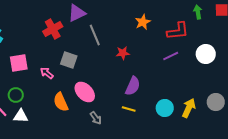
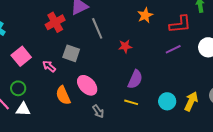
pink square: (19, 63) -> (21, 56), turned -30

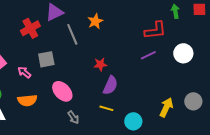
orange star: (145, 15) -> (95, 21), moved
red star: (125, 46) -> (100, 64), moved
gray square: (71, 53) -> (46, 59), turned -30
orange semicircle: (63, 95) -> (27, 100), moved, turned -72
cyan circle: (167, 101) -> (133, 121), moved

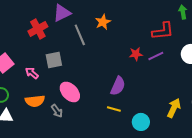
red star: (100, 64) -> (136, 54), moved
gray arrow: (73, 117) -> (57, 111), moved

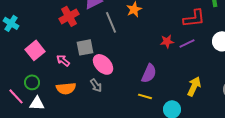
pink ellipse: (70, 92) -> (103, 64), moved
yellow arrow: (174, 108) -> (194, 86), moved
gray arrow: (57, 111) -> (96, 85), moved

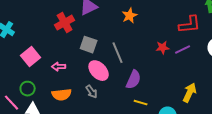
gray line: (111, 22) -> (118, 53), moved
gray square: (85, 47) -> (89, 45), moved, turned 30
pink arrow: (63, 60) -> (59, 67), turned -40
purple semicircle: (149, 73) -> (134, 80), moved

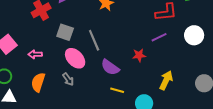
red star: (163, 48) -> (139, 55), moved
purple semicircle: (134, 80) -> (110, 67), turned 102
orange semicircle: (62, 95) -> (38, 82), turned 114

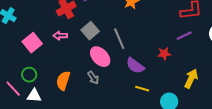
gray square: (65, 32) -> (90, 31), turned 30
pink arrow: (35, 54) -> (60, 36), moved

